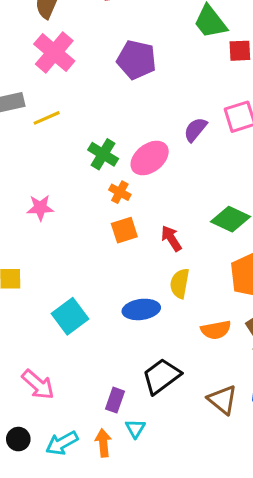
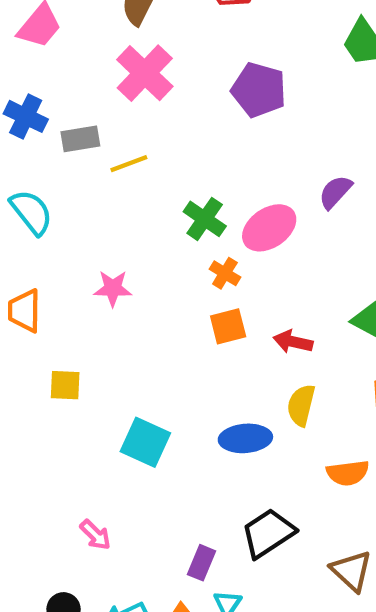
red arrow: (171, 238) -> (293, 342), turned -48
cyan square: (70, 316) -> (145, 442), turned -32
pink arrow: (38, 385) -> (95, 535), size x0.7

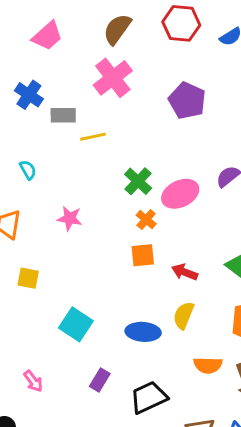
cyan semicircle: (31, 212) -> (28, 170), moved, size x0.6
purple rectangle: (202, 563) -> (100, 380), moved

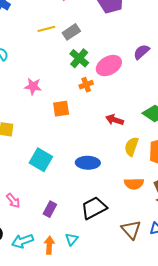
gray rectangle: (63, 115) -> (71, 32), moved, turned -30
orange cross: (146, 220) -> (86, 85), turned 32
orange square: (143, 255) -> (61, 109), moved
yellow semicircle: (184, 315) -> (132, 147), moved
purple rectangle: (100, 380) -> (50, 209), moved

